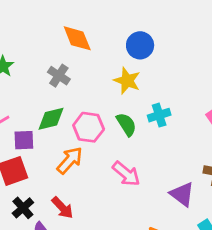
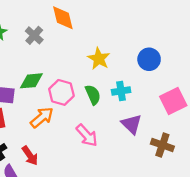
blue circle: (140, 45) -> (149, 59), moved
gray cross: (59, 76) -> (34, 35), moved
purple triangle: (182, 194) -> (132, 124), moved

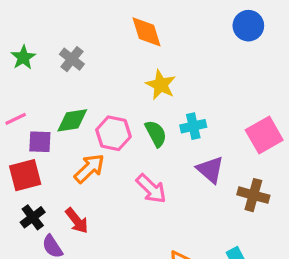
orange diamond: (63, 18) -> (146, 32), moved
blue circle: (149, 59) -> (248, 26), moved

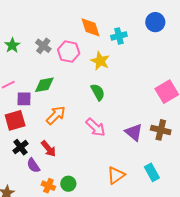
cyan cross: (193, 126) -> (119, 36), moved
pink hexagon: (113, 133) -> (69, 52), moved
purple triangle: (210, 170) -> (134, 132), moved

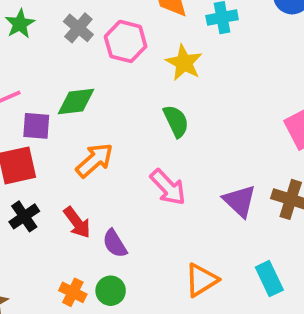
purple semicircle: (33, 165) -> (115, 244), moved

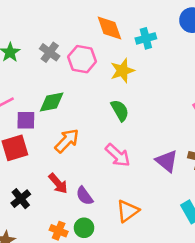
yellow star: (184, 63) -> (122, 71), turned 30
black cross: (24, 216) -> (21, 199), moved
orange triangle: (201, 280) -> (128, 211), moved

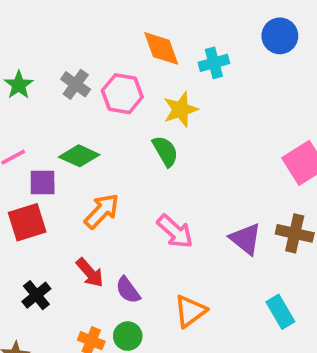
green diamond: (52, 102) -> (79, 156), turned 36
green semicircle: (120, 110) -> (165, 151), moved

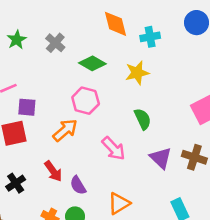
pink hexagon: (122, 94) -> (86, 101), moved
yellow star: (181, 110) -> (137, 73), moved
green semicircle: (165, 151) -> (143, 119), moved
green diamond: (79, 156) -> (92, 63), moved

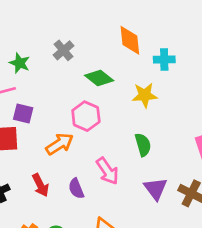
green star: (17, 40) -> (20, 63), moved, turned -30
purple semicircle: (78, 185) -> (76, 189), moved

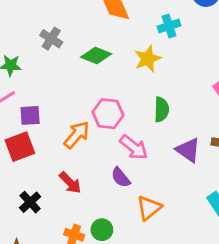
cyan cross: (164, 60) -> (169, 26), moved
pink hexagon: (86, 116) -> (108, 114), moved
green semicircle: (143, 145) -> (162, 109), turned 35
purple semicircle: (76, 189) -> (121, 177), moved

